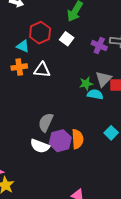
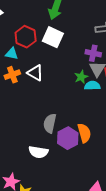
white square: (67, 39) -> (53, 37), size x1.5
purple cross: (99, 46) -> (93, 53), moved
white triangle: (42, 70) -> (35, 73), turned 36
white semicircle: (40, 146) -> (38, 152), moved

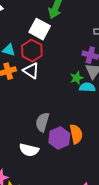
red hexagon: (26, 37) -> (32, 51), moved
white square: (53, 37) -> (40, 29), moved

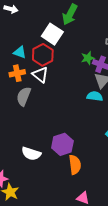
green star: (77, 78) -> (88, 58), moved
gray semicircle: (42, 122) -> (24, 96), moved
orange semicircle: (76, 134) -> (75, 165), moved

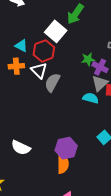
gray semicircle: (24, 96) -> (52, 82), moved
purple hexagon: (62, 144) -> (66, 148), moved

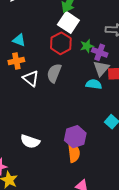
white square: (56, 31) -> (68, 22), moved
red hexagon: (44, 51) -> (61, 43), moved
white triangle: (39, 70) -> (31, 78), moved

